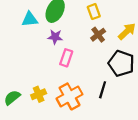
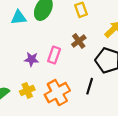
brown cross: (98, 35) -> (79, 41), moved
purple star: (55, 37) -> (32, 59), moved

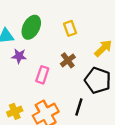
purple star: (32, 59) -> (19, 56), moved

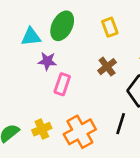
pink rectangle: (42, 75) -> (62, 84), moved

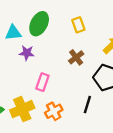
pink rectangle: (62, 84) -> (42, 82), moved
yellow cross: (42, 129) -> (22, 109), size x1.5
orange cross: (80, 132) -> (54, 111), size x0.7

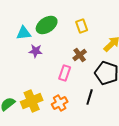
green ellipse: (39, 24) -> (47, 25), turned 30
pink rectangle: (42, 82) -> (65, 73), moved

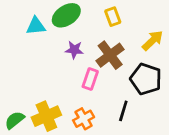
purple star: (36, 51) -> (74, 50), moved
brown cross: (80, 55) -> (110, 55), size x1.5

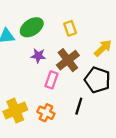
orange cross: (84, 119) -> (46, 113), turned -35

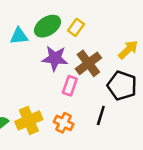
yellow rectangle: (70, 28) -> (76, 27), moved, turned 56
purple star: (38, 56) -> (55, 58), size x1.5

